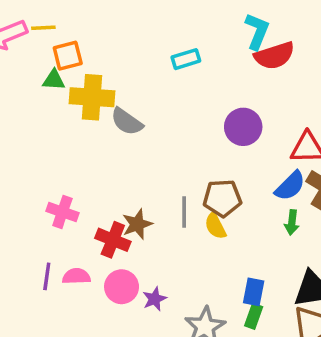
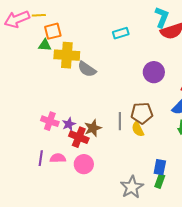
purple star: (155, 299) -> (69, 124), moved

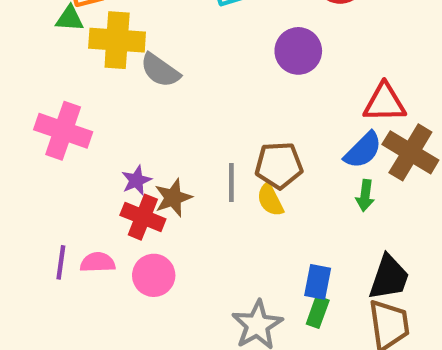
purple circle: (154, 72) -> (298, 51), moved
pink cross: (50, 121) -> (63, 131), moved, size x1.4
purple star: (69, 124) -> (136, 180), moved

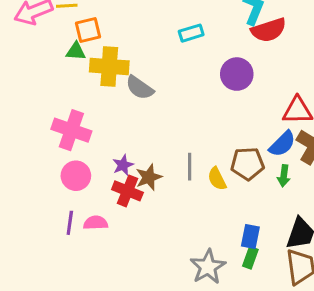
brown pentagon: (279, 165) -> (247, 164), moved
pink circle: (154, 275) -> (76, 176), moved

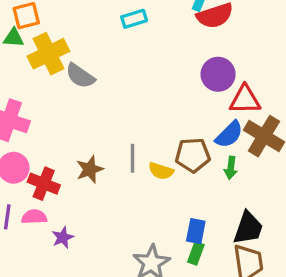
yellow cross: (109, 66) -> (48, 54), turned -30
purple circle: (237, 74) -> (218, 74), moved
purple star: (123, 165) -> (63, 237), moved
yellow semicircle: (217, 179) -> (161, 171), turned -45
red cross: (127, 191) -> (44, 184), moved

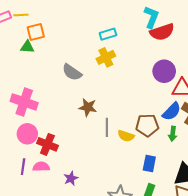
yellow cross: (48, 54) -> (106, 57), moved, size x0.7
brown star: (90, 169) -> (88, 107), moved, turned 30
blue rectangle: (196, 231) -> (149, 163), moved
purple star: (63, 237) -> (71, 178), moved

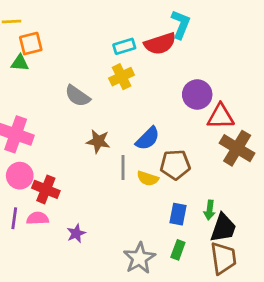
red semicircle: (162, 32) -> (160, 44), moved
blue semicircle: (172, 112) -> (148, 139), moved
green arrow: (173, 134) -> (210, 210), moved

